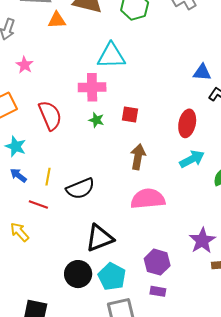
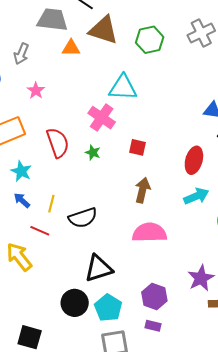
pink cross: (92, 87) -> (102, 118), turned 32
green star: (96, 120) -> (93, 153), moved
yellow arrow: (20, 232) -> (19, 257), size x1.4

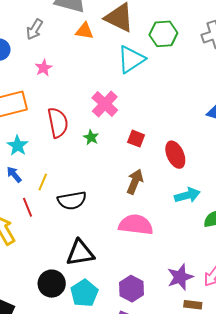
cyan triangle: (123, 87) -> (131, 59), moved, turned -44
red ellipse: (194, 160) -> (175, 155), moved, turned -48
red line: (40, 231) -> (27, 207), turned 36

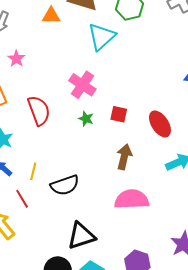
green star: (91, 137) -> (86, 119), moved

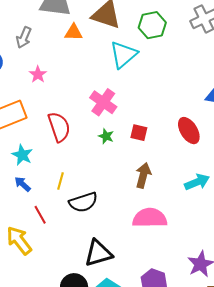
red ellipse: (160, 124) -> (189, 131), moved
yellow line: (33, 171) -> (60, 181), moved

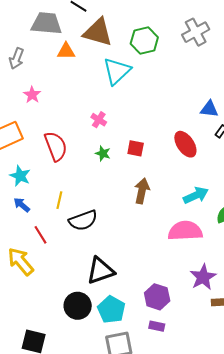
pink cross: (103, 102) -> (99, 120), size x0.6
pink semicircle: (150, 218) -> (185, 231), moved

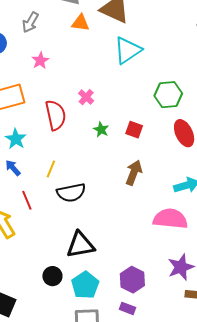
green hexagon: (144, 40) -> (168, 95), moved
pink cross: (99, 120) -> (86, 97), moved
black circle: (78, 306) -> (52, 276), size x0.7

